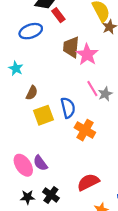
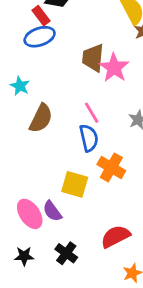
red rectangle: (58, 15) -> (41, 16), moved
pink line: (92, 89) -> (92, 113), moved
brown semicircle: (32, 93) -> (41, 118), size x1.5
yellow square: (43, 115) -> (75, 184), moved, turned 36
black star: (28, 197) -> (24, 256), moved

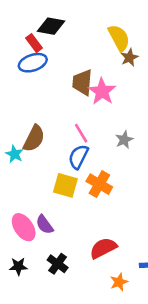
cyan star: (20, 86) -> (14, 154), moved
blue semicircle: (89, 138) -> (78, 157), turned -140
yellow square: (75, 184) -> (65, 185), moved

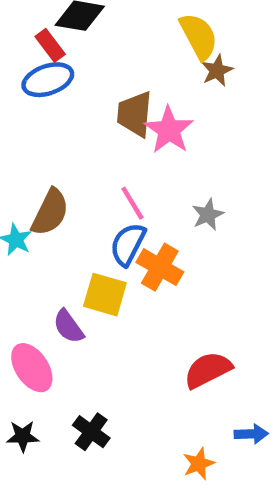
orange cross: (99, 184) -> (160, 267), moved
purple semicircle: (45, 225) -> (68, 327), moved
red semicircle: (103, 248) -> (208, 370), moved

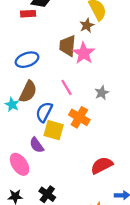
red rectangle: (50, 45) -> (28, 14), turned -56
brown star: (217, 71) -> (87, 25), moved
blue ellipse: (48, 80) -> (27, 60), moved
blue semicircle: (128, 244) -> (44, 112), moved

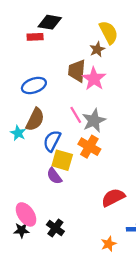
gray star: (102, 93) -> (94, 121), moved, size x1.5
purple semicircle: (37, 145) -> (54, 176), moved
pink ellipse: (20, 164) -> (26, 214), moved

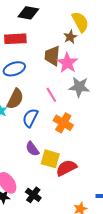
red rectangle: (35, 37) -> (15, 39), moved, size x1.5
gray star: (94, 121) -> (79, 87), moved, turned 30
yellow square: (62, 160) -> (50, 159), moved
red semicircle: (113, 197) -> (66, 168), moved

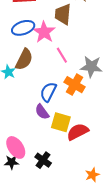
pink star: (67, 63) -> (44, 32), moved
gray star: (79, 87) -> (91, 67), moved
blue semicircle: (30, 118) -> (48, 92), moved

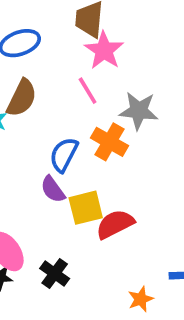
pink star: (44, 32) -> (104, 50), moved
yellow square: (61, 122) -> (86, 208), turned -30

